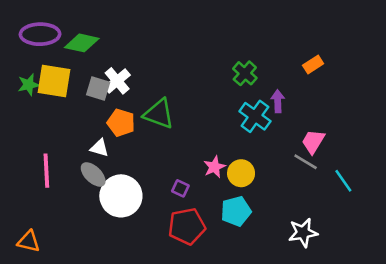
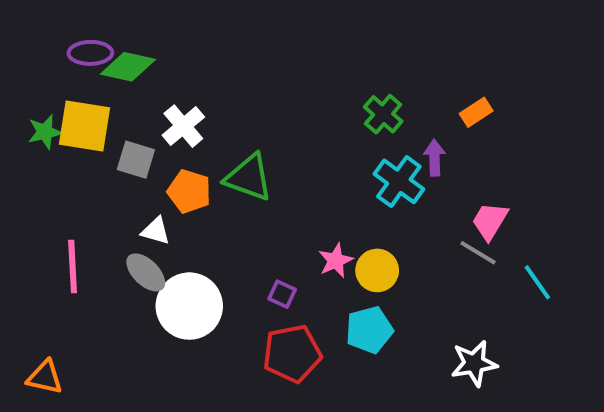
purple ellipse: (40, 34) -> (90, 53), moved, size x0.7
orange rectangle: (313, 64) -> (476, 112), moved
gray square: (98, 88) -> (136, 160), moved

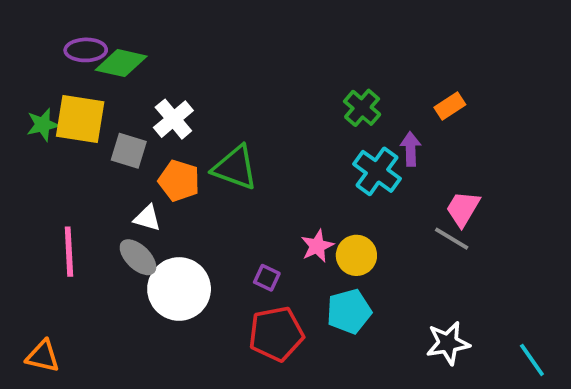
cyan line: (537, 282) -> (532, 360), moved

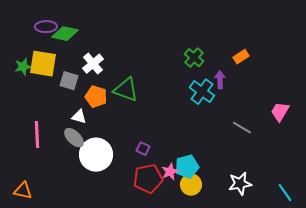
pink trapezoid: (463, 209) -> (280, 112), moved
pink star: (317, 246) -> (170, 172), moved
yellow circle: (356, 255) -> (191, 185), moved

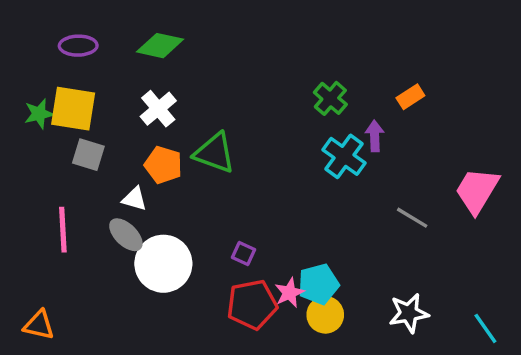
green diamond: (65, 34) -> (160, 46), moved
gray square: (69, 81) -> (88, 155), moved
pink trapezoid: (280, 112) -> (477, 190), size x1.4

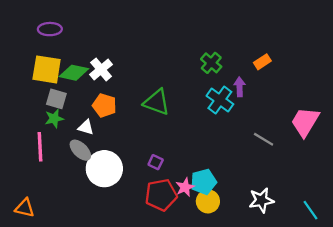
green diamond: (160, 46) -> (74, 73), moved
green star: (39, 114) -> (54, 119), moved
green triangle: (214, 153) -> (157, 102), moved

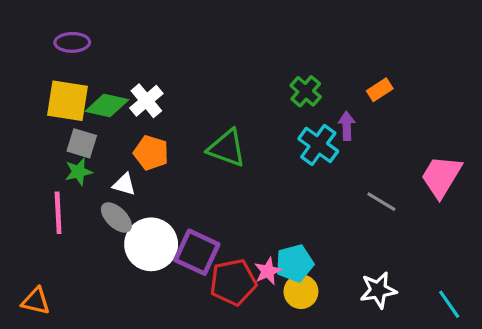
purple square: (156, 162) -> (197, 252), moved, size x2.0

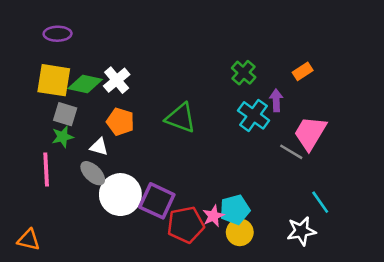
pink trapezoid: (441, 176) -> (310, 133), moved
gray line: (381, 202) -> (291, 152), moved
cyan line: (449, 304) -> (320, 202), moved

